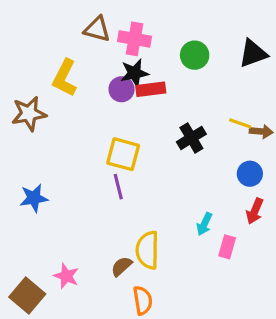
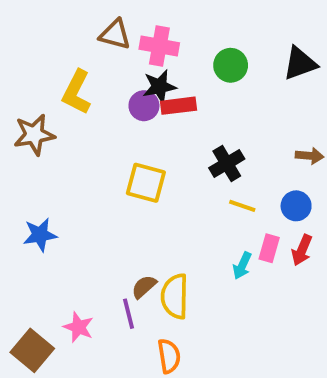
yellow line: (240, 123) -> (242, 206), moved
purple line: (118, 187) -> (129, 314), moved
pink rectangle: (227, 247) -> (269, 248), moved
brown semicircle: (122, 266) -> (144, 287), moved

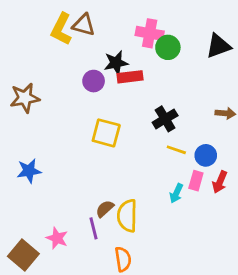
pink cross: (159, 46) -> (150, 33), moved
yellow L-shape: (77, 92) -> (61, 29), moved
purple circle: (144, 106) -> (94, 81), moved
blue circle: (296, 206) -> (206, 155), moved

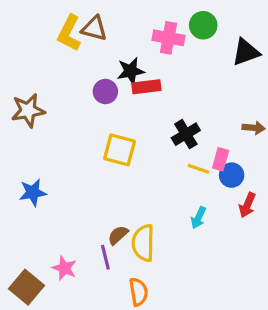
green circle: (168, 47) -> (203, 25), moved
pink rectangle: (196, 181) -> (221, 159), moved

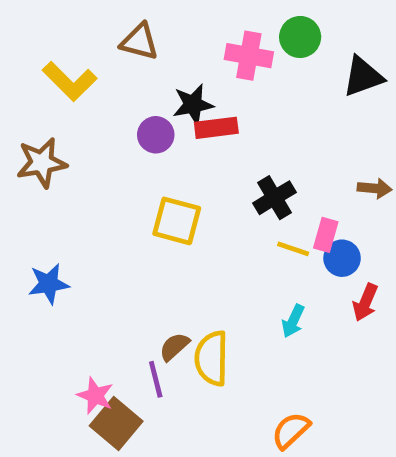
yellow L-shape: (69, 33) -> (70, 81), moved, turned -72
brown square: (26, 287) -> (116, 424), moved
orange semicircle: (138, 292) -> (291, 430), moved, turned -124

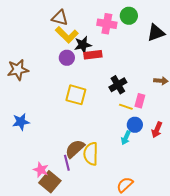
yellow L-shape: (70, 81) -> (67, 35), moved
blue circle: (342, 258) -> (135, 125), moved
brown semicircle: (174, 347) -> (75, 149), size x1.5

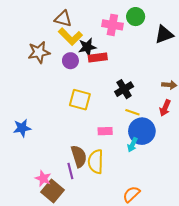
brown star: (18, 70) -> (39, 52), moved
pink rectangle: (140, 101) -> (105, 131), moved, turned 72
blue circle: (135, 125) -> (142, 131), size x1.6
red arrow: (157, 130) -> (165, 108), moved
brown semicircle: (75, 149) -> (79, 156), turned 115

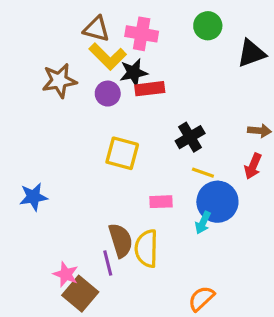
pink cross: (112, 25) -> (142, 34), moved

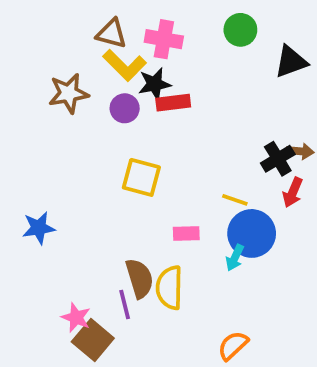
black cross: (190, 137) -> (278, 159), moved

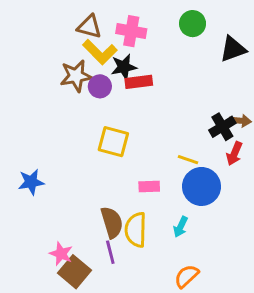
brown star: (69, 93) -> (76, 76), moved
cyan arrow: (235, 258) -> (181, 227), moved
purple line: (125, 304) -> (110, 252), moved

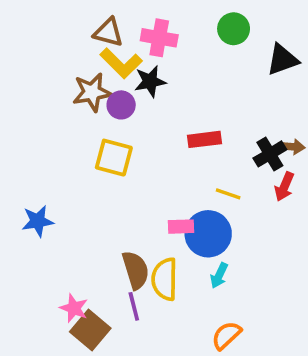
red rectangle: (139, 82) -> (205, 139), moved
yellow square: (113, 142) -> (114, 158), moved
blue circle: (201, 186) -> (208, 234), moved

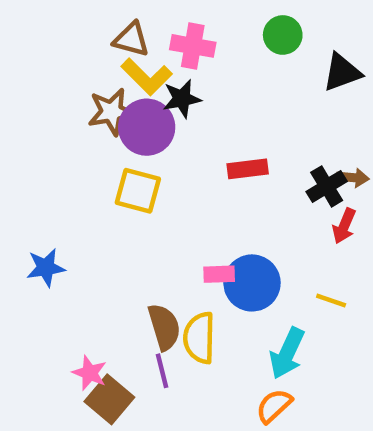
purple circle: (121, 105) -> (147, 127), size x1.6
yellow line: (228, 194) -> (331, 301), moved
cyan arrow: (219, 276) -> (287, 353), moved, size x1.6

